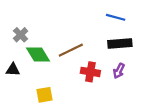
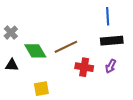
blue line: (116, 17) -> (108, 16), turned 72
gray cross: (21, 35) -> (11, 33), moved

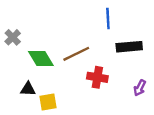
blue line: (108, 16) -> (108, 19), moved
black triangle: (12, 65) -> (28, 89), moved
purple arrow: (111, 66) -> (140, 88), moved

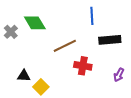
green diamond: (41, 58) -> (35, 23), moved
yellow square: (48, 102) -> (41, 87), turned -35

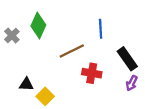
blue line: (92, 16) -> (101, 29), moved
green diamond: (35, 23) -> (38, 26), turned 55
black rectangle: (110, 40) -> (127, 59), moved, turned 60

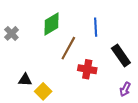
green diamond: (38, 26) -> (51, 24), moved, turned 35
brown line: (72, 51) -> (68, 48), turned -35
purple arrow: (132, 83) -> (125, 89), moved

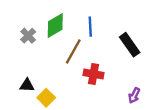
blue line: (96, 27) -> (90, 27), moved
gray cross: (11, 33) -> (28, 36), moved
black rectangle: (121, 56) -> (130, 45), moved

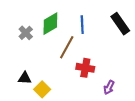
black rectangle: (130, 45) -> (120, 24), moved
purple arrow: (134, 95) -> (109, 87), moved

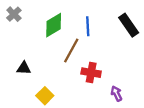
gray cross: (26, 33) -> (14, 14), moved
black triangle: (25, 78) -> (24, 68), moved
purple arrow: (109, 87) -> (116, 94), turned 128

